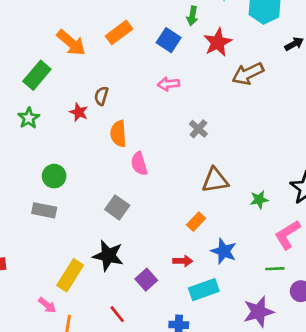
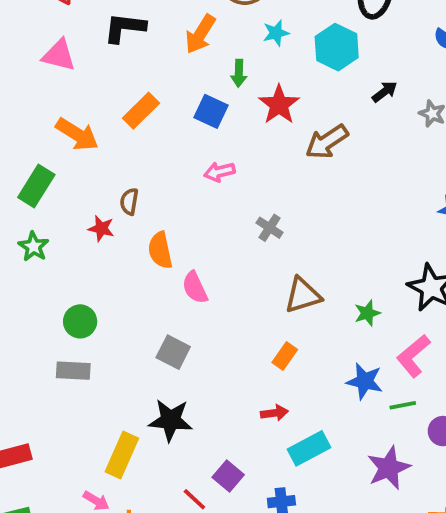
blue star: (224, 251) -> (365, 381), moved
purple square: (146, 280) -> (228, 476), moved

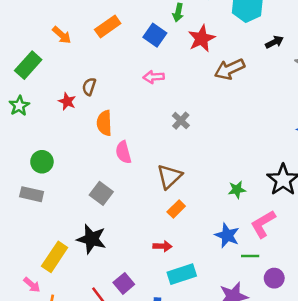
orange arrow: (77, 134) -> (62, 35), size x0.7
brown triangle: (303, 295) -> (169, 176), moved, turned -36

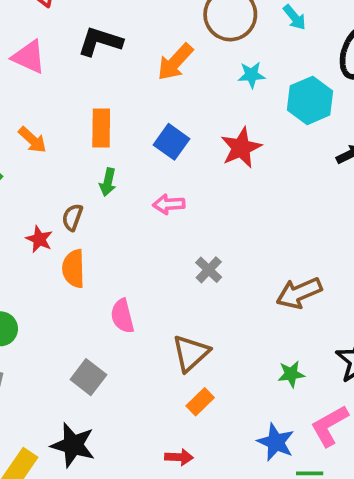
green arrow: (178, 13) -> (108, 182), moved
orange rectangle: (108, 26) -> (101, 128), turned -55
brown arrow: (230, 69) -> (299, 293), moved
orange semicircle: (104, 123) -> (73, 269), moved

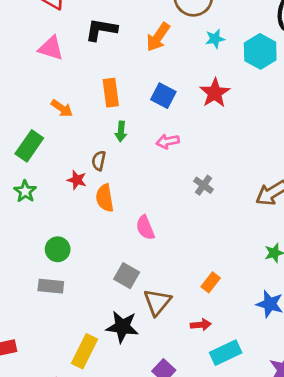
brown triangle: (191, 353) -> (157, 302), moved

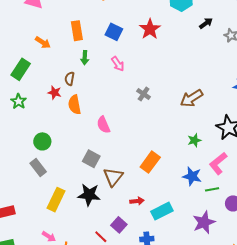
pink arrow: (168, 141) -> (118, 64), turned -112
orange rectangle: (211, 282) -> (150, 162), size x1.5
gray rectangle: (51, 286) -> (38, 167), turned 48
red arrow: (201, 325) -> (137, 201), moved
yellow rectangle: (85, 351) -> (56, 200), moved

